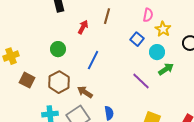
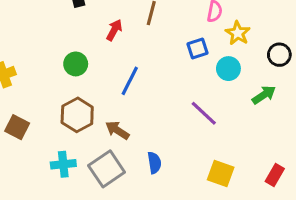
blue square: (137, 39) -> (198, 49), turned 32
green arrow: (166, 69) -> (264, 95), moved
brown square: (27, 80) -> (17, 127), moved

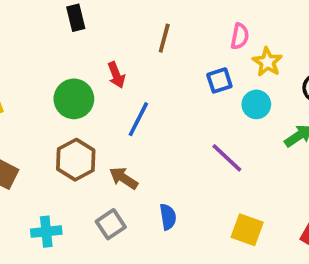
red arrow: (114, 30) -> (116, 75), moved, turned 130
green circle: (76, 64) -> (74, 99), size x1.4
cyan cross: (63, 164) -> (46, 232), moved
gray square: (107, 169) -> (111, 224), size x0.7

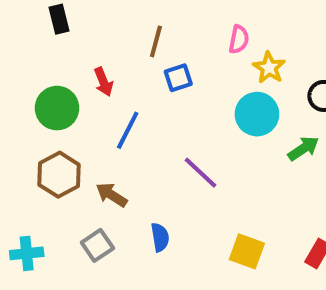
blue square: (219, 80) -> (178, 78), moved
cyan circle: (256, 104) -> (257, 114), size x1.4
purple line: (227, 158) -> (200, 173), moved

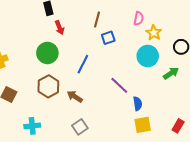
red arrow: (103, 82) -> (60, 28), moved
blue semicircle: (160, 237) -> (138, 104), moved
gray square: (97, 245) -> (80, 127), moved
yellow square: (247, 251) -> (143, 125), turned -30

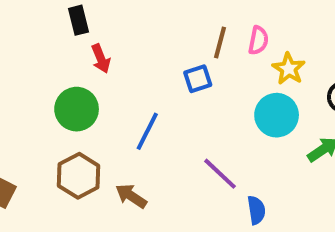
brown line: (97, 20) -> (220, 42), moved

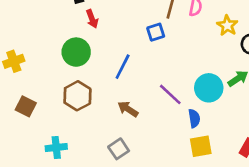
yellow star: (289, 69) -> (227, 25), moved
cyan circle: (277, 115) -> (209, 88), moved
brown arrow: (131, 196) -> (128, 109), moved

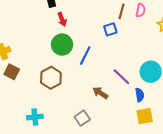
green circle: (76, 52) -> (62, 45), moved
brown square: (26, 106) -> (12, 72), moved
brown arrow: (128, 109) -> (100, 93), moved

